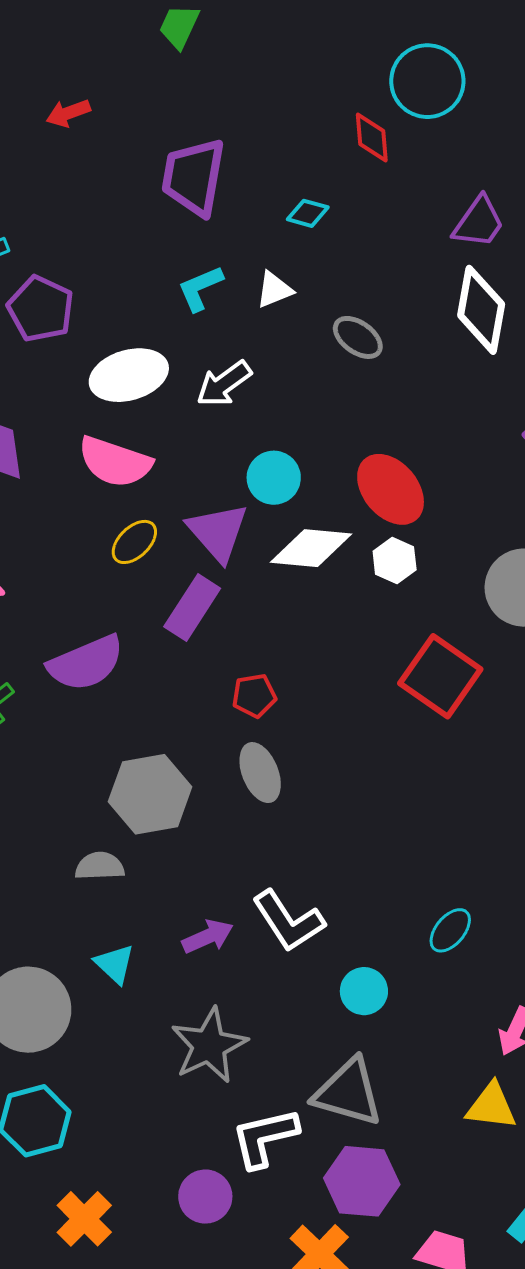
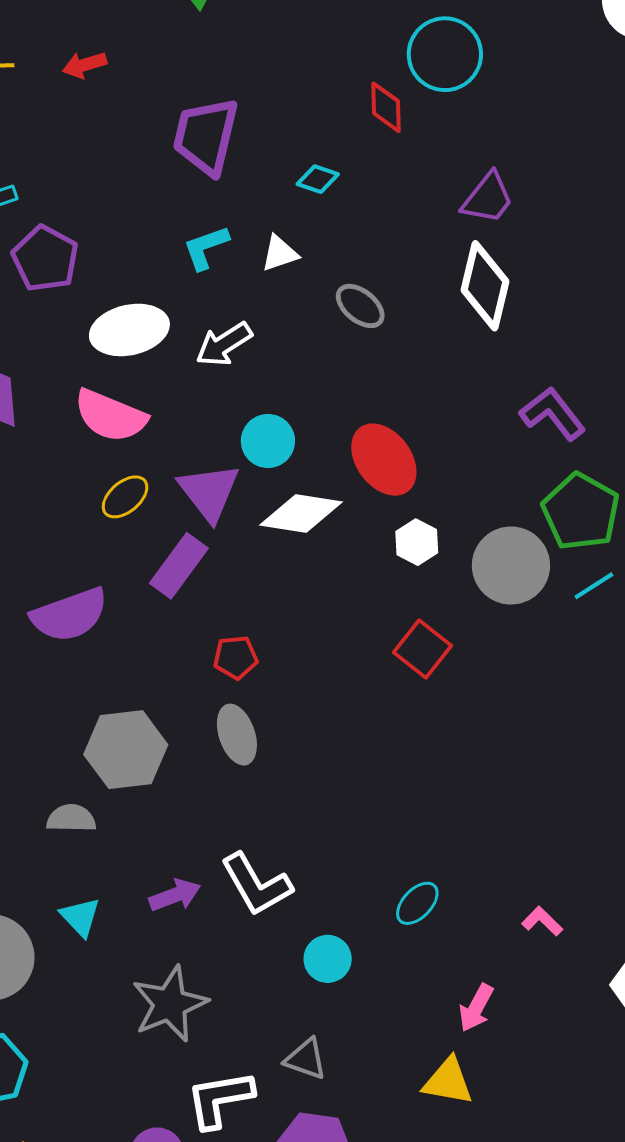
white hexagon: (395, 560) -> (417, 542), moved
red square: (440, 676) -> (423, 649), size x0.7
gray triangle: (348, 1092) -> (306, 1059), size x0.6

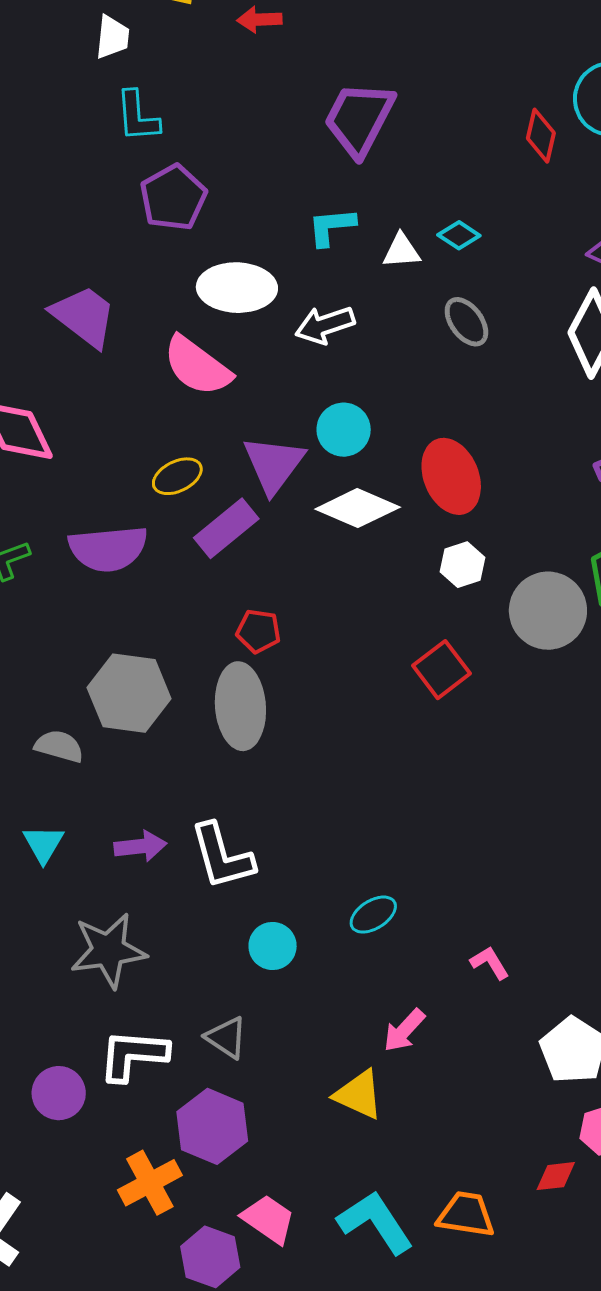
cyan diamond: (318, 179) -> (459, 235), moved
yellow ellipse: (125, 497) -> (177, 476), moved
gray ellipse: (237, 735) -> (240, 706), size x1.4

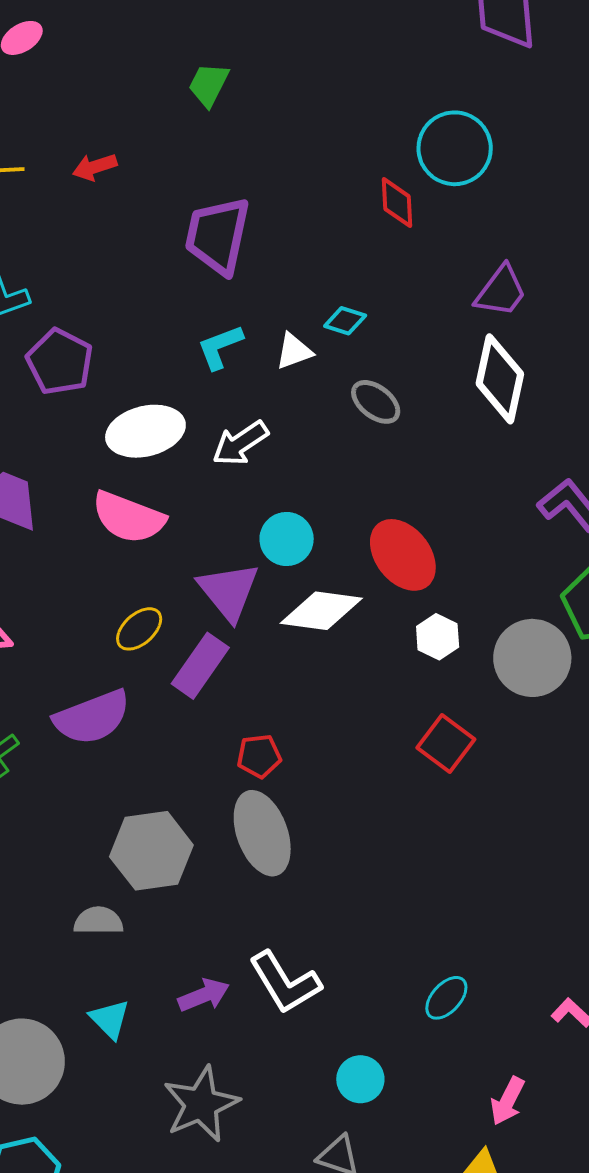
cyan circle: (273, 946) -> (360, 1079), moved

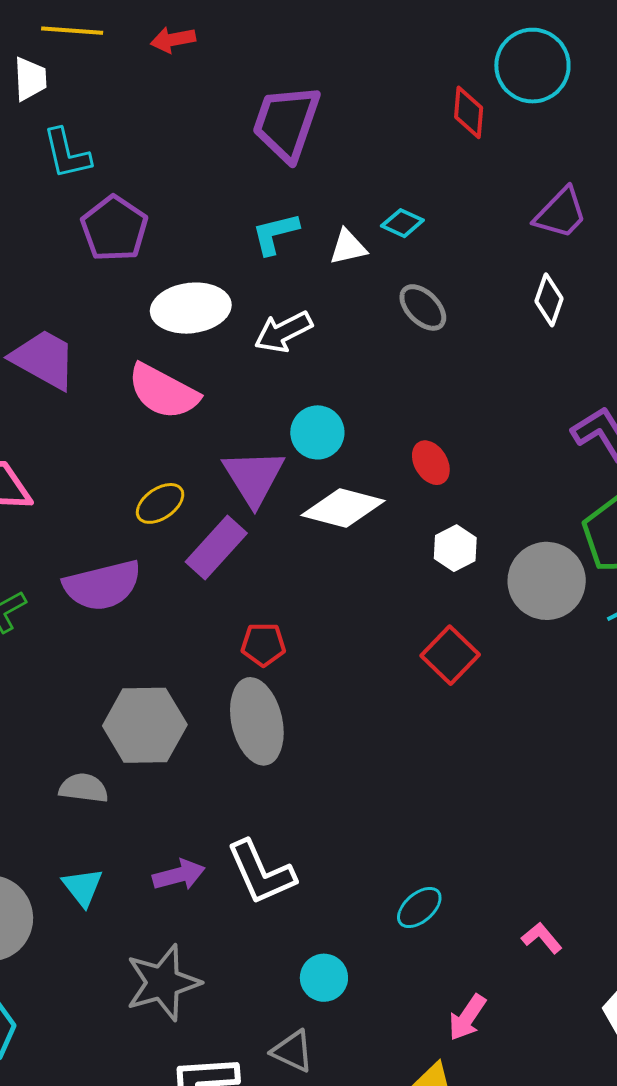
white diamond: (500, 379) -> (549, 300), size x0.6
red ellipse: (403, 555) -> (431, 463), size x0.6

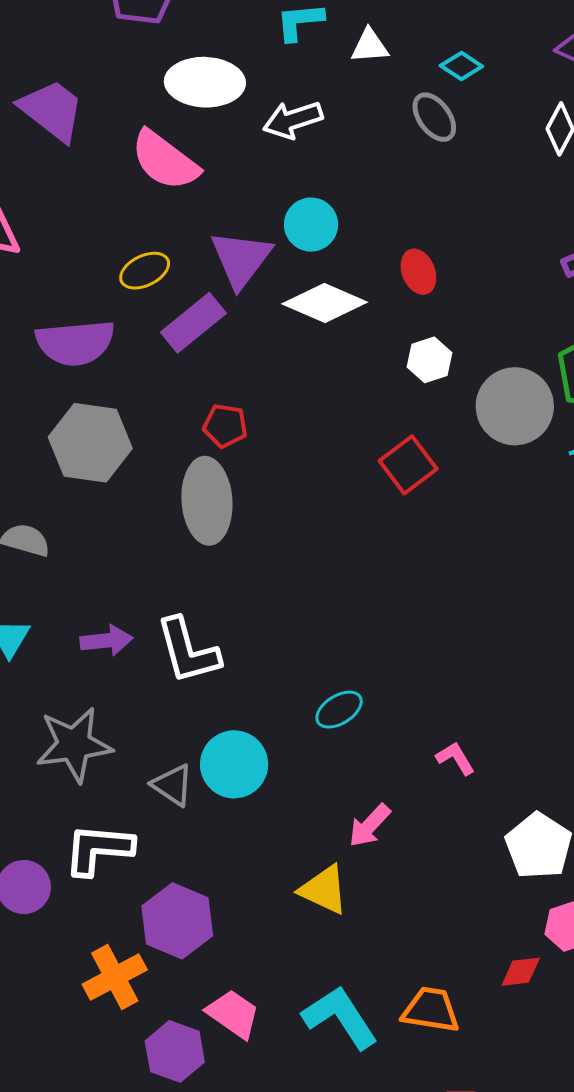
cyan diamond: (402, 223) -> (461, 66), moved
gray hexagon: (145, 725) -> (90, 443), moved
cyan circle: (324, 978) -> (234, 764), size x1.4
gray triangle: (293, 1051) -> (173, 785), moved

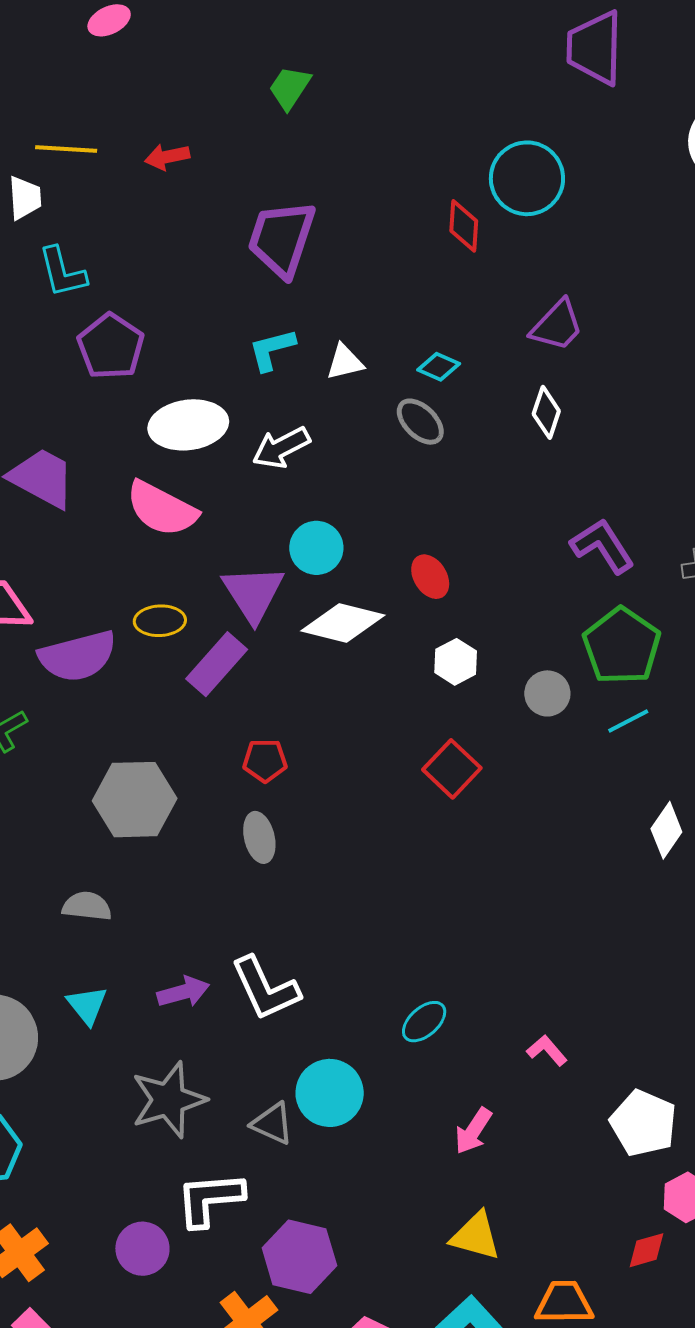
yellow ellipse: (145, 271) -> (160, 621), turned 33
purple semicircle: (75, 343) -> (78, 656), moved
gray circle: (515, 406) -> (547, 693), size x0.6
gray ellipse: (207, 501) -> (259, 837), size x0.6
yellow triangle: (324, 890) -> (476, 1236), moved

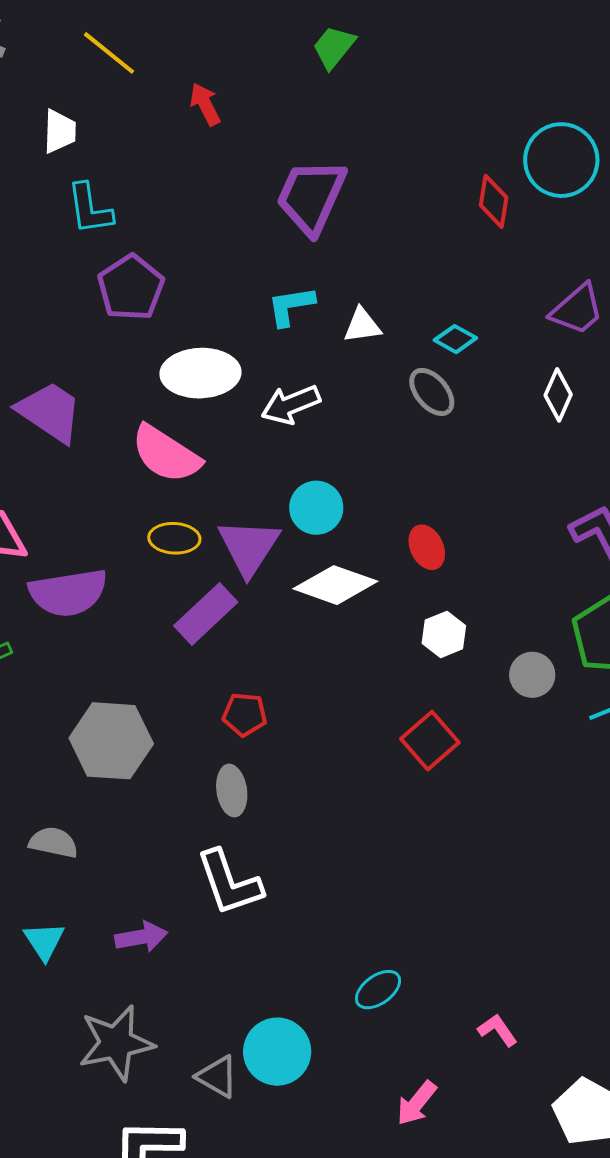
yellow line: (66, 149) -> (109, 53), moved, turned 30
red arrow: (167, 157) -> (205, 104), turned 69
yellow ellipse: (160, 621) -> (174, 538), moved
white L-shape: (265, 988) -> (229, 883), moved

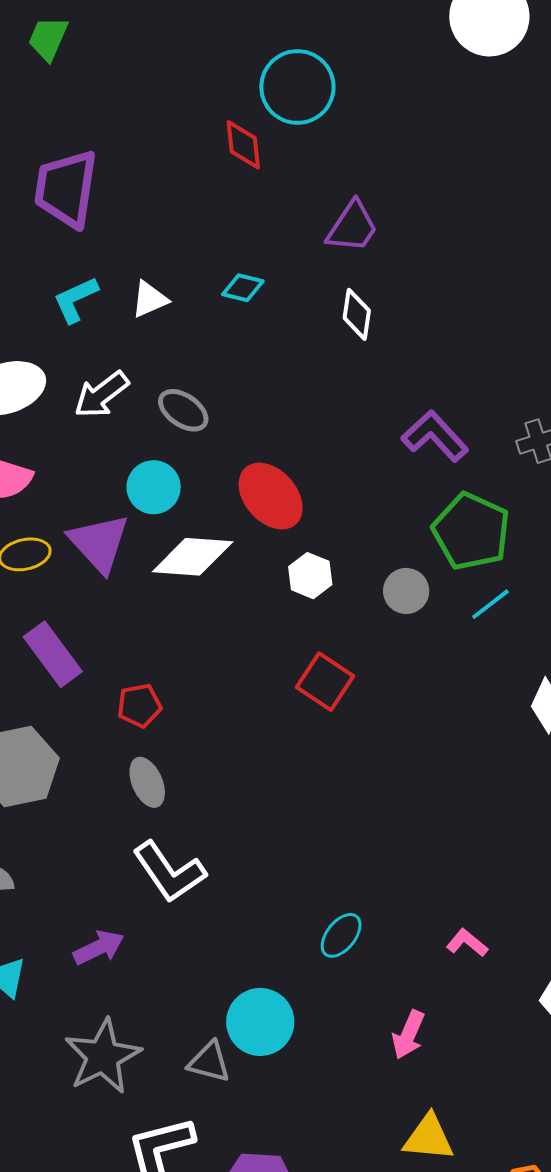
gray ellipse: (432, 392) -> (183, 410), moved
red ellipse: (427, 547) -> (271, 496), size x1.6
purple rectangle: (206, 614) -> (53, 654), moved, turned -68

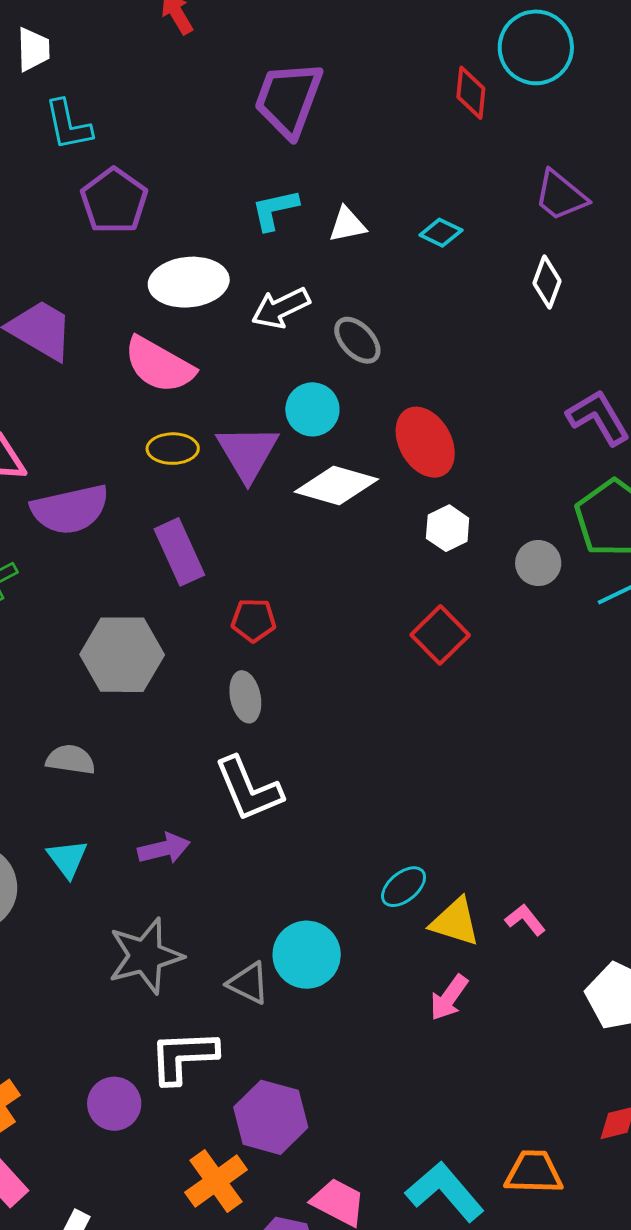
purple trapezoid: (352, 227) -> (561, 196), turned 84
yellow triangle: (429, 1138) -> (455, 922), moved

